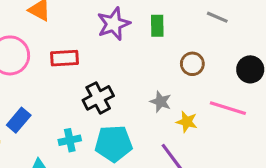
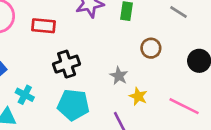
pink line: (228, 108) -> (184, 106), moved
cyan cross: (70, 140) -> (25, 95), moved, turned 30

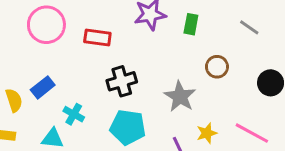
gray star: (119, 76) -> (180, 97), size x1.5
yellow star: (138, 96) -> (207, 133), moved, turned 30

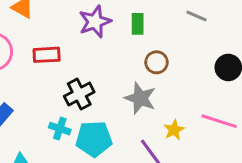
brown circle: (217, 67) -> (157, 62), moved
cyan cross: (74, 114) -> (60, 129), moved

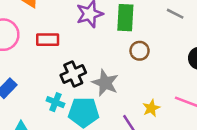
green rectangle: (138, 24) -> (125, 18), size x1.5
gray star: (140, 98) -> (105, 83), moved

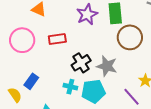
brown circle: (140, 51) -> (130, 37), size x1.6

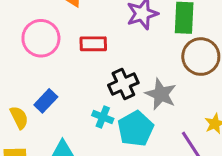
cyan pentagon: (93, 91) -> (136, 129), turned -30

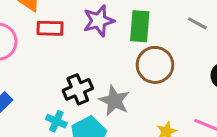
red rectangle: (93, 44) -> (50, 28), moved

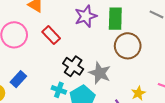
red rectangle: (50, 28) -> (51, 35), moved, turned 48
black cross: (78, 89) -> (73, 66), turned -30

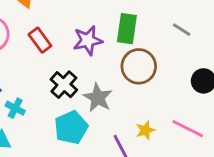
purple star: (86, 16) -> (88, 40), moved
cyan cross: (59, 90) -> (15, 108), moved

